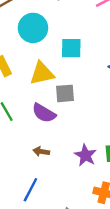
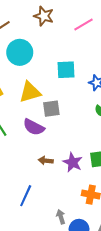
cyan square: (71, 48) -> (66, 70), moved
brown arrow: (41, 151) -> (46, 161), moved

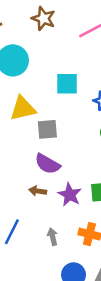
purple semicircle: (34, 127) -> (47, 164), moved
gray arrow: (61, 217) -> (53, 237), moved

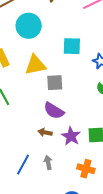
gray arrow: (53, 237) -> (48, 162), moved

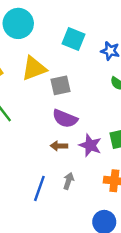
cyan square: (72, 46) -> (73, 39), turned 30
gray arrow: (48, 162) -> (68, 181), turned 40

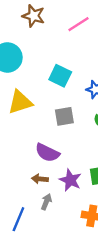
gray square: (60, 85) -> (64, 116), moved
gray arrow: (68, 181) -> (46, 202), moved

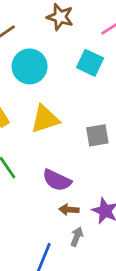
cyan square: (60, 76) -> (90, 63), moved
purple semicircle: (47, 153) -> (57, 180), moved

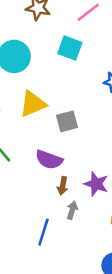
gray square: (97, 135) -> (67, 121), moved
brown arrow: (69, 210) -> (63, 186), turned -78

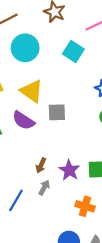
yellow triangle: (33, 104) -> (32, 91), turned 45
purple semicircle: (49, 160) -> (23, 120), moved

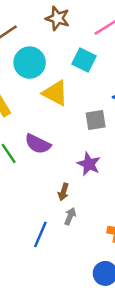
yellow triangle: (32, 91) -> (55, 93), moved
gray square: (57, 112) -> (96, 120), moved
purple star: (69, 170) -> (89, 164), moved

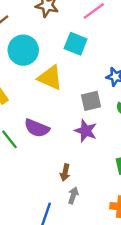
purple star: (89, 164) -> (86, 131), moved

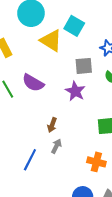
cyan square: (76, 44) -> (74, 26), moved

